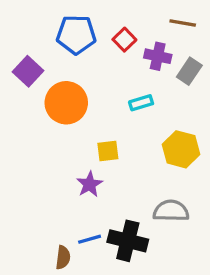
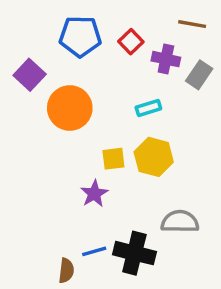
yellow hexagon: (181, 149) -> (154, 157), moved

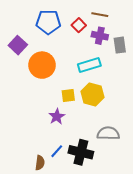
brown line: (192, 24) -> (100, 15), moved
gray rectangle: (199, 75) -> (120, 45), turned -42
cyan rectangle: (148, 108) -> (89, 65), size x1.5
blue line: (94, 251) -> (57, 151), turned -32

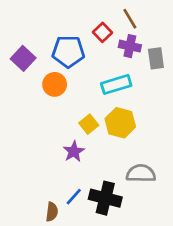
brown line: (100, 15) -> (130, 19), turned 49
blue pentagon: (48, 22) -> (68, 52), moved
orange circle: (42, 65) -> (55, 84), size x0.7
yellow square: (68, 96) -> (89, 124), turned -32

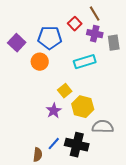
yellow hexagon: (120, 123) -> (83, 107), moved

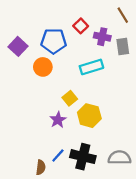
brown line: (95, 14) -> (123, 15), moved
gray semicircle: (103, 127) -> (120, 158), moved

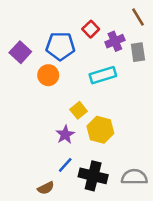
purple cross: (102, 37) -> (115, 41), turned -35
blue line: (58, 156) -> (65, 165), moved
brown semicircle: (41, 167) -> (46, 188), turned 56

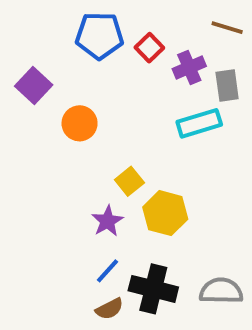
brown line: (138, 17) -> (227, 28), turned -42
blue pentagon: (60, 46) -> (99, 36), moved
cyan rectangle: (103, 75) -> (199, 123), moved
brown semicircle: (46, 188) -> (109, 309), moved

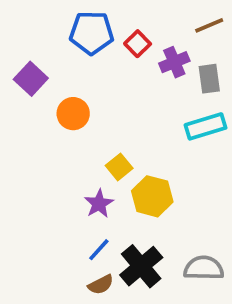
brown line: (227, 28) -> (209, 25), turned -40
cyan rectangle: (199, 123) -> (206, 126), moved
black cross: (153, 289) -> (141, 266), turned 36

